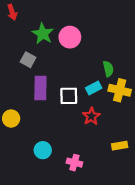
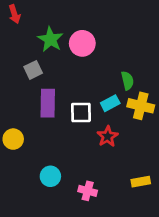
gray square: (28, 60) -> (33, 70), turned 35
yellow rectangle: (120, 146) -> (141, 182), moved

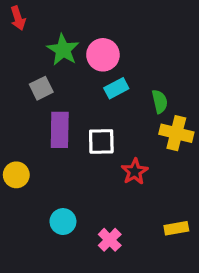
cyan rectangle: (110, 103) -> (116, 88), moved
pink cross: (88, 191) -> (110, 240), turned 30

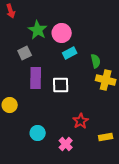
red star: (135, 172) -> (81, 121), moved

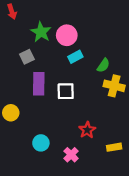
green semicircle: (96, 61) -> (103, 65), turned 48

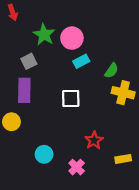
purple rectangle: (39, 84) -> (24, 90), moved

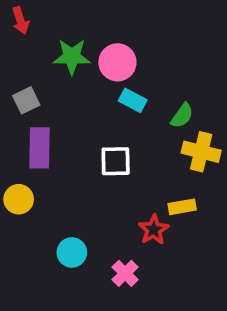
green star: (44, 35) -> (72, 57), turned -30
gray square: (29, 61) -> (26, 100), moved
cyan rectangle: (81, 61) -> (133, 100), turned 56
yellow rectangle: (123, 159) -> (182, 207), moved

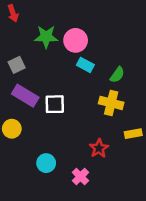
purple rectangle: (40, 148) -> (25, 96), turned -60
yellow cross: (201, 152) -> (111, 103), moved
white square: (116, 161) -> (55, 104), moved
yellow rectangle: (182, 207) -> (133, 134), moved

